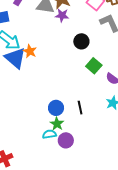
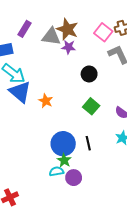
orange star: (30, 51) -> (46, 101), moved
green square: (94, 66) -> (91, 106), moved
blue circle: (56, 108) -> (63, 144), size x1.5

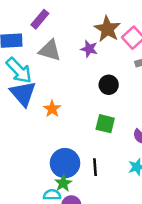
brown star: (67, 29) -> (107, 29), moved
gray triangle: (51, 37) -> (50, 50), moved
green square: (91, 106) -> (105, 124), turned -35

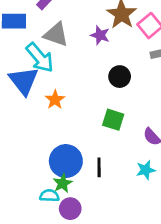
cyan arrow: (19, 70) -> (40, 58), moved

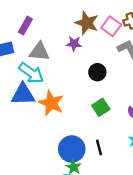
blue triangle: (24, 81) -> (23, 94), turned -40
orange star: (55, 100) -> (51, 103), size x1.6
green square: (113, 120) -> (101, 107), turned -36

